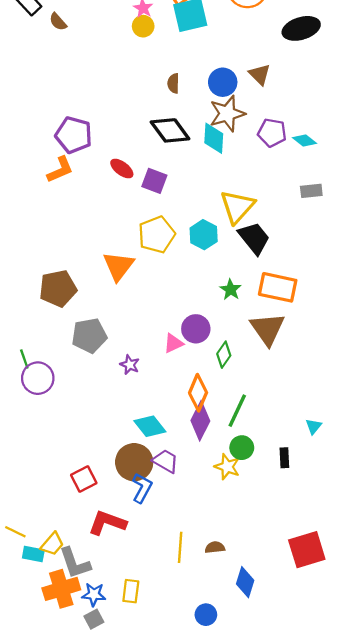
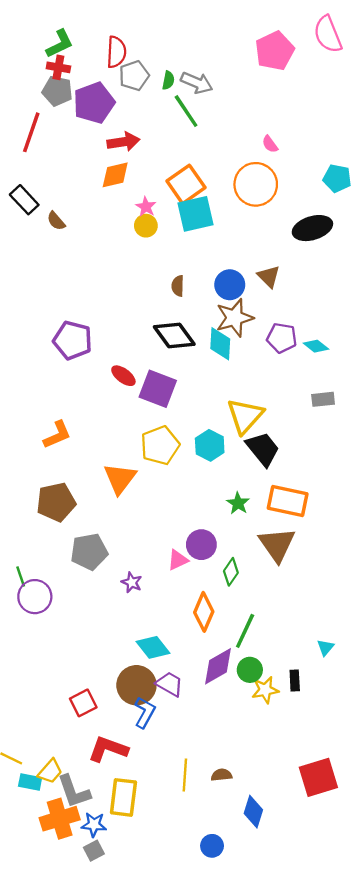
orange L-shape: (60, 170) -> (57, 435), moved
purple square: (154, 181) -> (158, 389), size x1.4
purple diamond: (200, 421) -> (218, 666), moved, turned 33
yellow star: (227, 467) -> (265, 690), moved, turned -30
yellow rectangle: (131, 591) -> (123, 797), moved, size x1.5

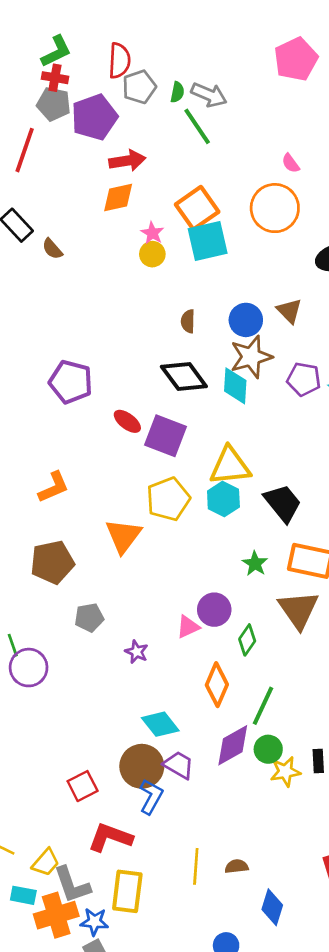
yellow triangle: (245, 416) -> (230, 466), moved, turned 42
gray pentagon: (89, 552) -> (89, 618), size x0.7
cyan rectangle: (30, 782) -> (23, 895), moved

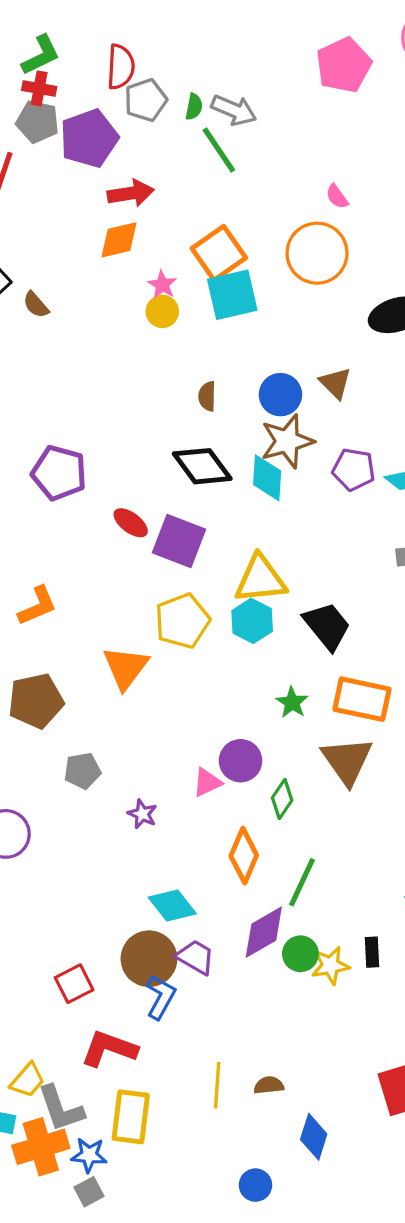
green circle: (268, 749) -> (300, 954), moved

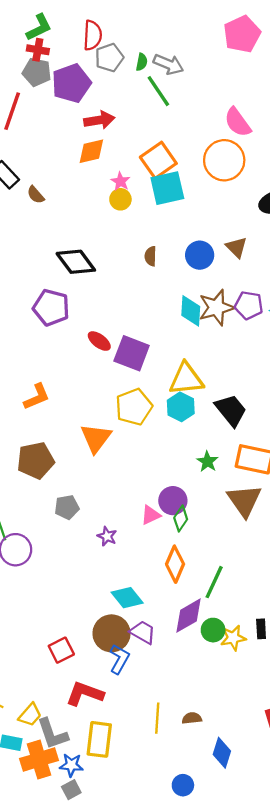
pink semicircle: (337, 197) -> (238, 122), size x1.8
brown star: (287, 441) -> (216, 308), moved
black diamond: (202, 466) -> (76, 262), moved
green diamond: (282, 799) -> (181, 518), moved

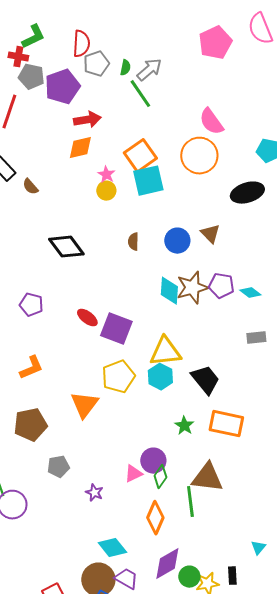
red cross: (38, 50) -> (18, 57), moved
gray arrow: (168, 64) -> (149, 70), turned -64
purple pentagon: (51, 308) -> (31, 305), moved, size x0.7
brown triangle: (244, 501) -> (207, 478), moved, turned -48
green line: (214, 582) -> (190, 502), moved, turned -32

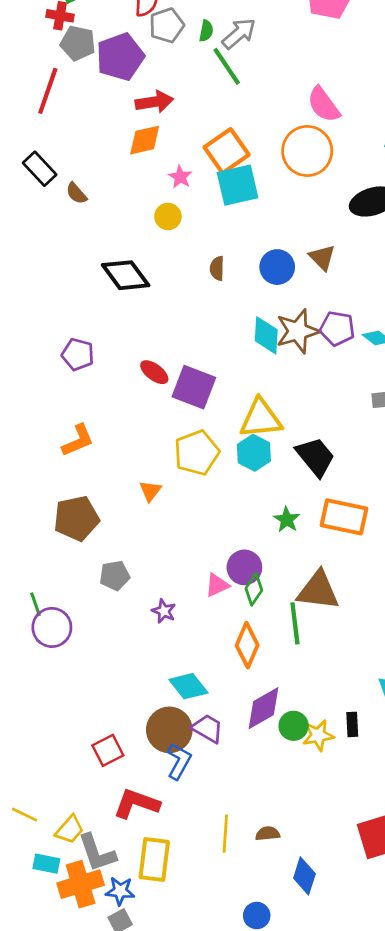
yellow circle: (106, 191) -> (168, 217), moved
orange triangle: (84, 405) -> (150, 491), size x0.6

